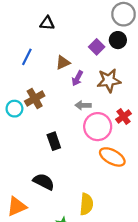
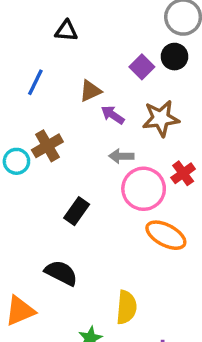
purple arrow: (77, 78) -> (113, 115), turned 96
black rectangle: (54, 141) -> (77, 211), turned 54

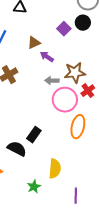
brown star: (161, 118) -> (75, 73), moved
black rectangle: (77, 211) -> (34, 135), moved
orange ellipse: (166, 235) -> (78, 127), turned 75

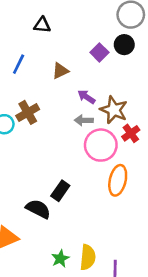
purple arrow: (47, 57) -> (86, 97), moved
brown star: (75, 73) -> (114, 110), turned 30
yellow semicircle: (55, 169) -> (88, 257), moved

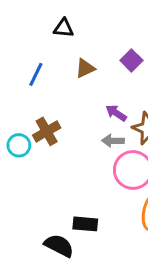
brown triangle: (60, 71) -> (85, 68), moved
black rectangle: (60, 191) -> (85, 224), turned 60

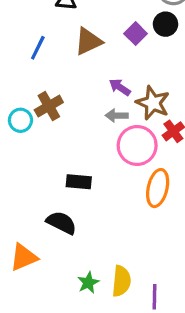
brown triangle: (85, 68) -> (88, 41), size x1.4
black rectangle: (85, 224) -> (79, 182), moved

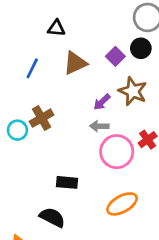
purple arrow: (120, 87) -> (102, 102), turned -78
brown star: (153, 103) -> (133, 91), moved
orange ellipse: (158, 188) -> (122, 204), moved, turned 48

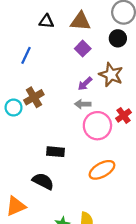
purple square: (115, 56) -> (83, 49), moved
brown triangle: (75, 63) -> (80, 21), moved, turned 30

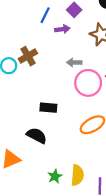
blue line: (26, 55) -> (45, 15), moved
purple arrow: (85, 84) -> (62, 29), moved, turned -144

